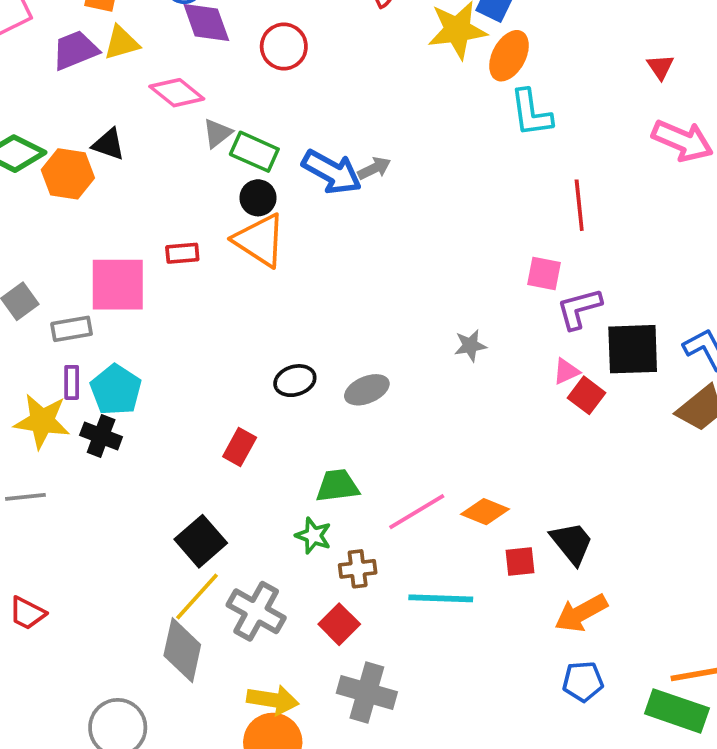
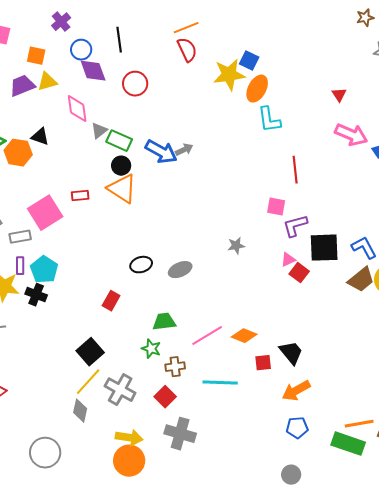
pink diamond: (177, 93) -> (77, 109), turned 44
pink square: (118, 285) -> (45, 213), turned -32
gray diamond: (182, 650) -> (80, 411), size x0.7

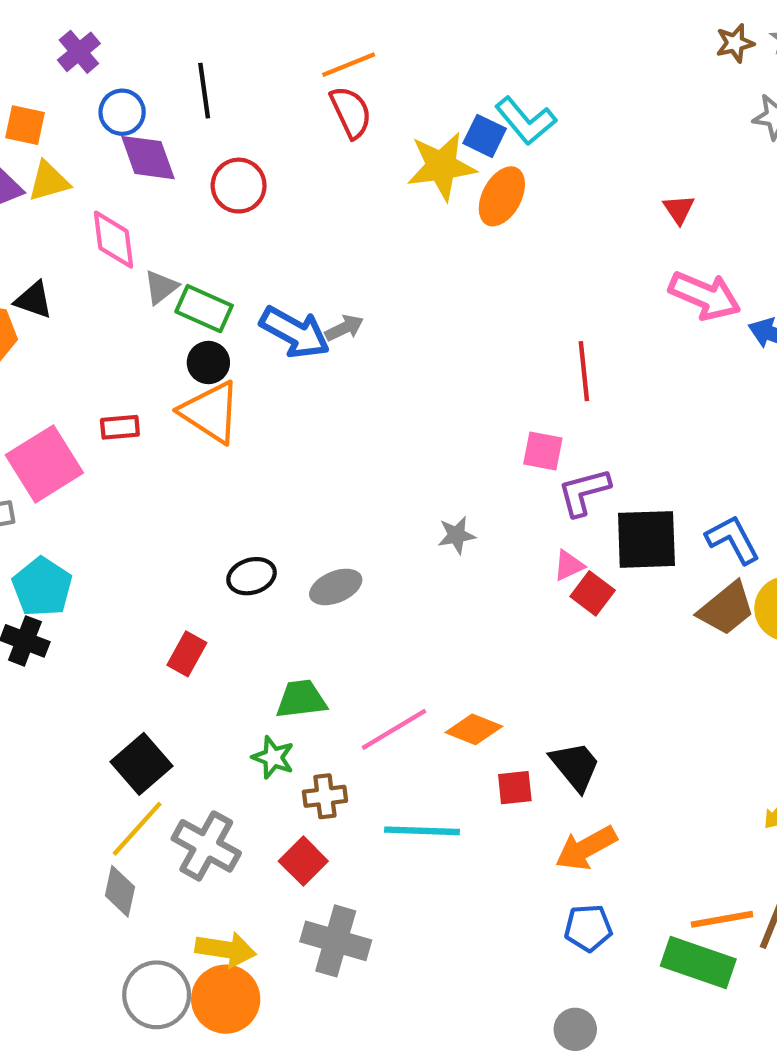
cyan L-shape: (269, 120) -> (526, 121), moved, turned -32
gray circle: (45, 453) -> (157, 995), moved

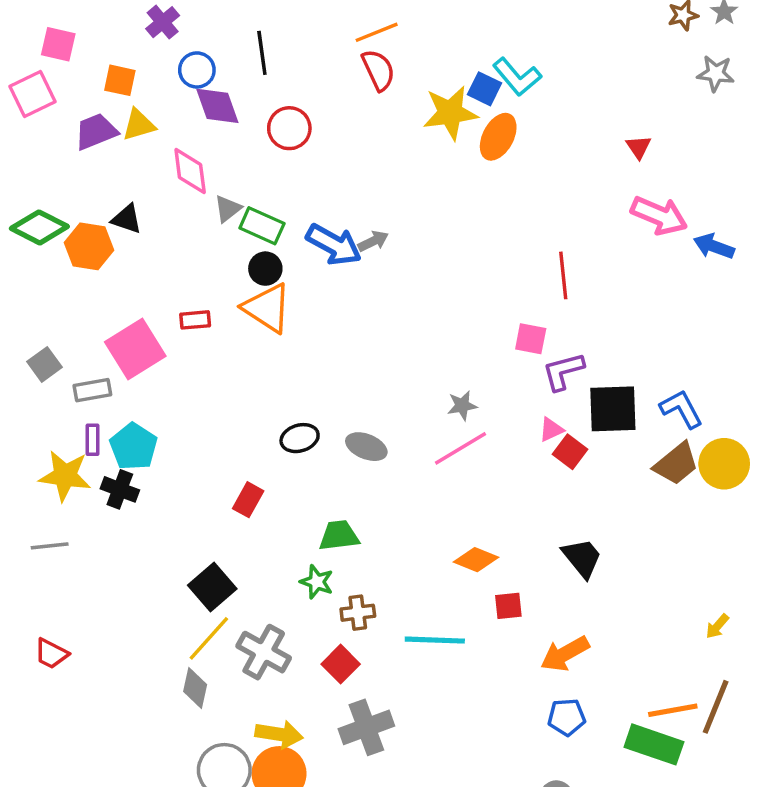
gray ellipse: (336, 587) -> (366, 447), turned 45
pink line: (394, 729) -> (461, 448), moved
black trapezoid: (575, 766) -> (582, 558), moved
gray cross: (336, 941) -> (366, 727), turned -36

